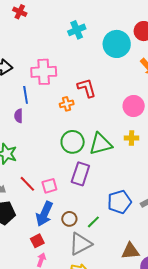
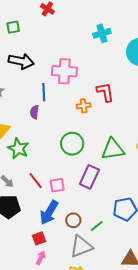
green circle: (73, 142) -> (72, 144), moved

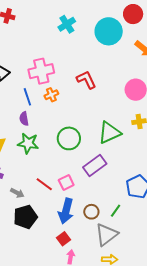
orange cross: (84, 106) -> (51, 95), moved
green star: (18, 148) -> (28, 143), moved
purple rectangle: (89, 177) -> (95, 166), turned 45

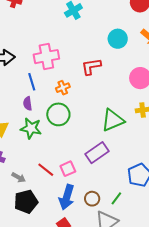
cyan circle: (109, 31) -> (118, 39), moved, size x0.7
red L-shape: (86, 80) -> (91, 67), turned -75
orange cross: (51, 95) -> (63, 88), moved
green circle: (69, 138) -> (58, 114), moved

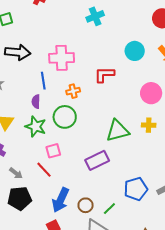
pink square: (68, 169) -> (53, 151), moved

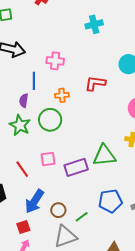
pink cross: (62, 58) -> (55, 61), size x0.7
green triangle: (118, 131) -> (104, 156), moved
pink square: (53, 151) -> (48, 159), moved

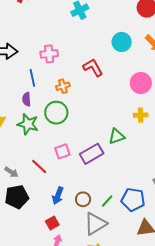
red L-shape: (95, 83) -> (93, 68), turned 65
green triangle: (104, 156) -> (117, 136), size x0.7
blue arrow: (34, 201) -> (58, 196), size x0.7
blue pentagon: (110, 201) -> (133, 200), moved, turned 30

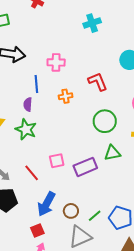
green circle: (56, 113) -> (105, 121), moved
blue arrow: (58, 196) -> (46, 204), size x1.4

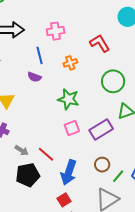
purple semicircle: (28, 104) -> (34, 77), turned -64
green star: (26, 129) -> (68, 99), moved
red line: (32, 173) -> (46, 154), moved
brown circle: (71, 211) -> (102, 165), moved

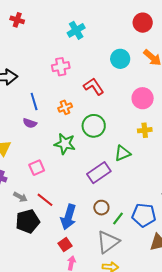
pink cross: (56, 31) -> (61, 67), moved
green circle: (113, 81) -> (94, 126), moved
pink square: (72, 128) -> (37, 168), moved

